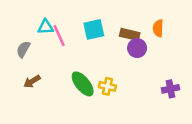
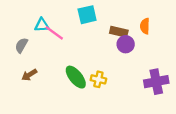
cyan square: (94, 29) -> (87, 15), moved
pink line: (59, 36) -> (54, 33), turned -30
purple cross: (170, 89) -> (156, 82), size x1.5

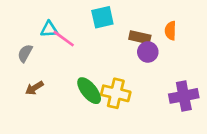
yellow cross: (98, 79) -> (116, 93), size x1.5

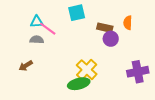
gray semicircle: (25, 53) -> (37, 40), moved, turned 64
green ellipse: (89, 91) -> (79, 84), moved, turned -65
yellow cross: (116, 93) -> (87, 70), turned 30

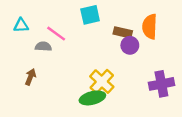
cyan triangle: (37, 22) -> (21, 25), moved
orange semicircle: (128, 23) -> (150, 27), size x1.5
brown arrow: (26, 66) -> (30, 77), turned 144

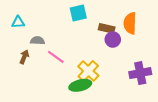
pink line: (56, 34) -> (56, 57), moved
brown arrow: (30, 77) -> (24, 57), moved

